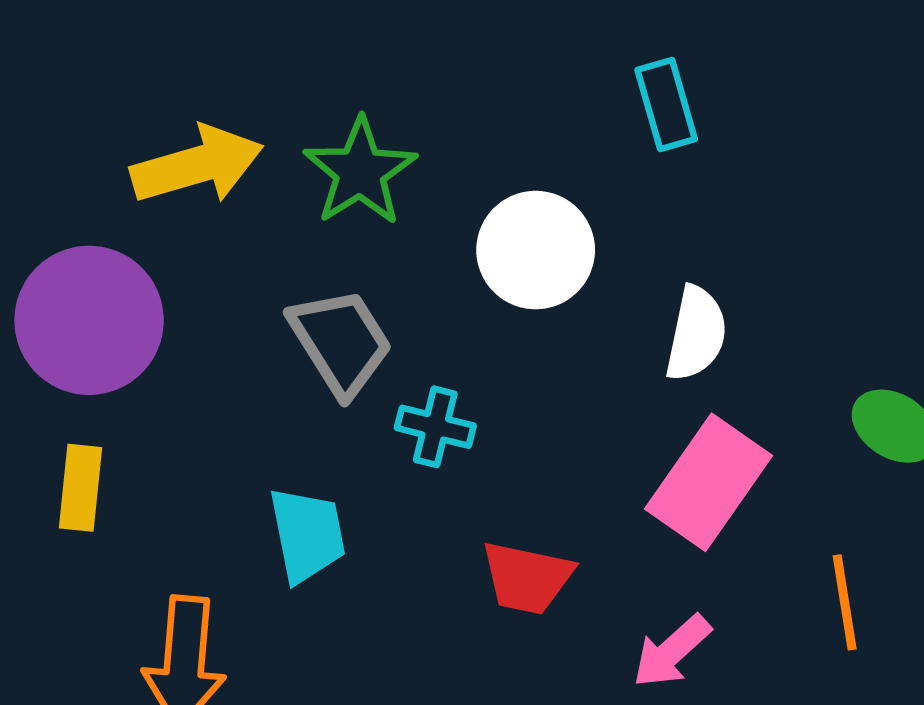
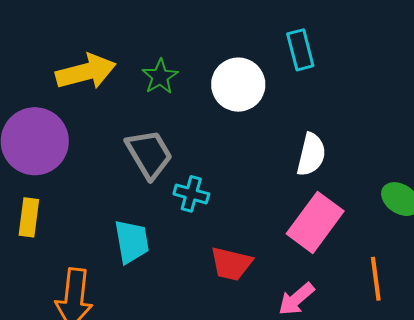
green star: (360, 172) -> (160, 77), size x0.7
white circle: (536, 250) -> (238, 85), moved

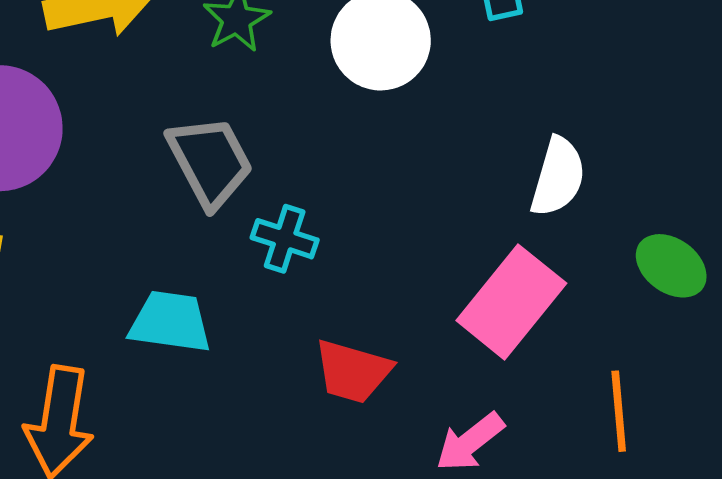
white semicircle: (311, 155) -> (558, 177), moved
cyan trapezoid: (132, 242) -> (170, 322), turned -75

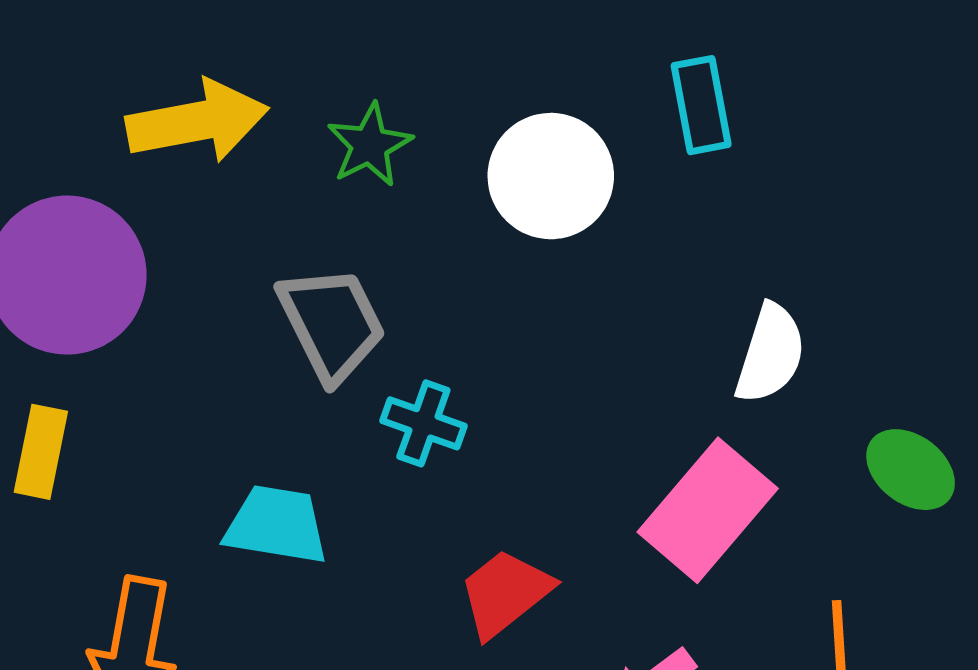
red trapezoid: (353, 371) -> (505, 593), turned 124

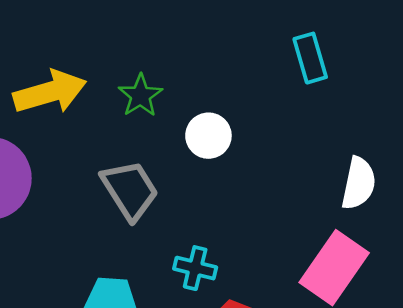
white circle: (551, 176) -> (208, 136), moved, size x0.7
cyan cross: (423, 423) -> (195, 268), moved

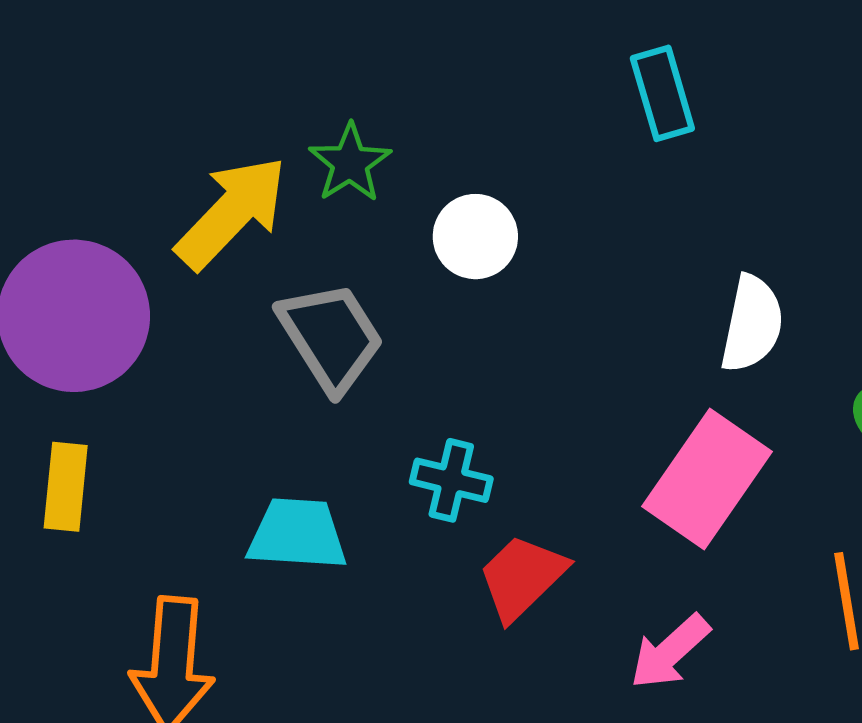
yellow arrow: (50, 92) -> (232, 212), moved, turned -30

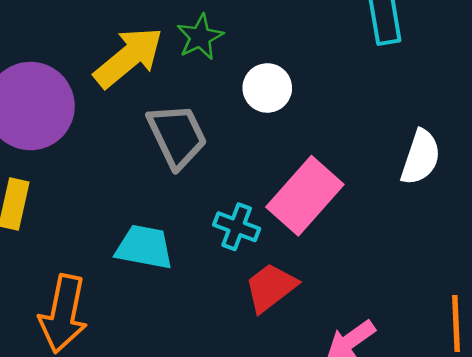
pink rectangle: (707, 479) -> (305, 196), moved

